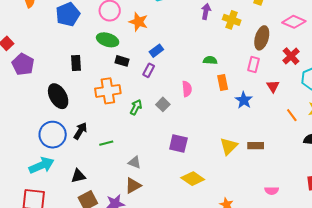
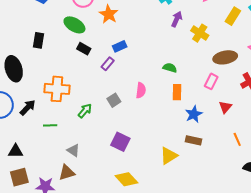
brown ellipse: (262, 38) -> (225, 57), turned 50
orange cross: (108, 91) -> (57, 89), moved
green arrow: (136, 107) -> (85, 111), moved
brown rectangle: (256, 146) -> (194, 140), moved

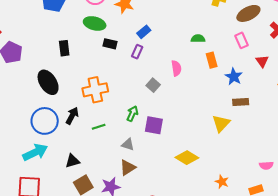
pink rectangle: (211, 81) -> (242, 40), turned -35
green arrow: (85, 111) -> (132, 114), moved
purple square: (120, 142) -> (154, 125), moved

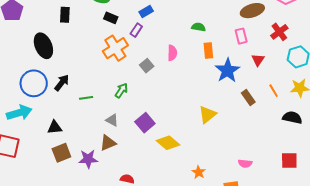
blue star: (234, 77) -> (227, 70), size x1.4
orange cross: (95, 90) -> (115, 48), moved, turned -30
brown rectangle: (241, 102) -> (248, 97), moved, turned 49
purple square: (154, 125) -> (145, 123), moved, turned 30

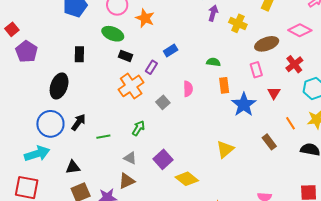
blue rectangle: (146, 12) -> (171, 51), moved
black ellipse: (43, 46) -> (59, 86), turned 45
brown rectangle: (248, 97) -> (269, 142), moved

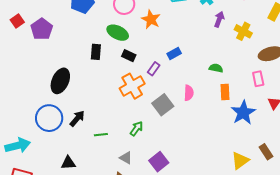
purple pentagon: (27, 52) -> (42, 29), moved
black rectangle: (79, 54) -> (96, 52), moved
gray square: (163, 102) -> (163, 105), size x1.5
yellow triangle: (225, 149) -> (240, 161), moved
cyan arrow: (37, 154) -> (18, 145), moved

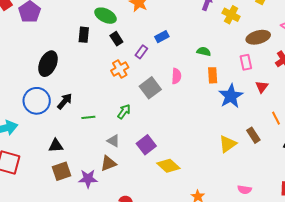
black rectangle: (129, 56) -> (116, 39), turned 32
orange cross: (132, 86) -> (120, 69), size x0.7

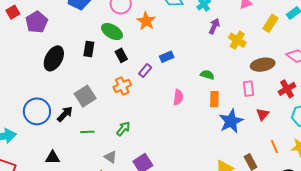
black ellipse: (48, 64) -> (54, 58), moved
gray square: (150, 88) -> (85, 96), moved

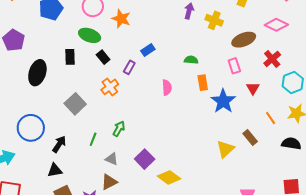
black arrow: (65, 114) -> (59, 144), moved
green line: (87, 132) -> (93, 139), moved, turned -56

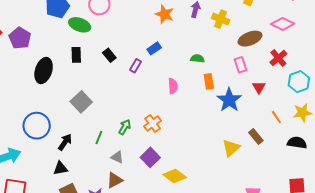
orange star: (121, 19) -> (165, 14), moved
green ellipse: (90, 35) -> (80, 25), moved
orange cross: (110, 87) -> (153, 123), moved

